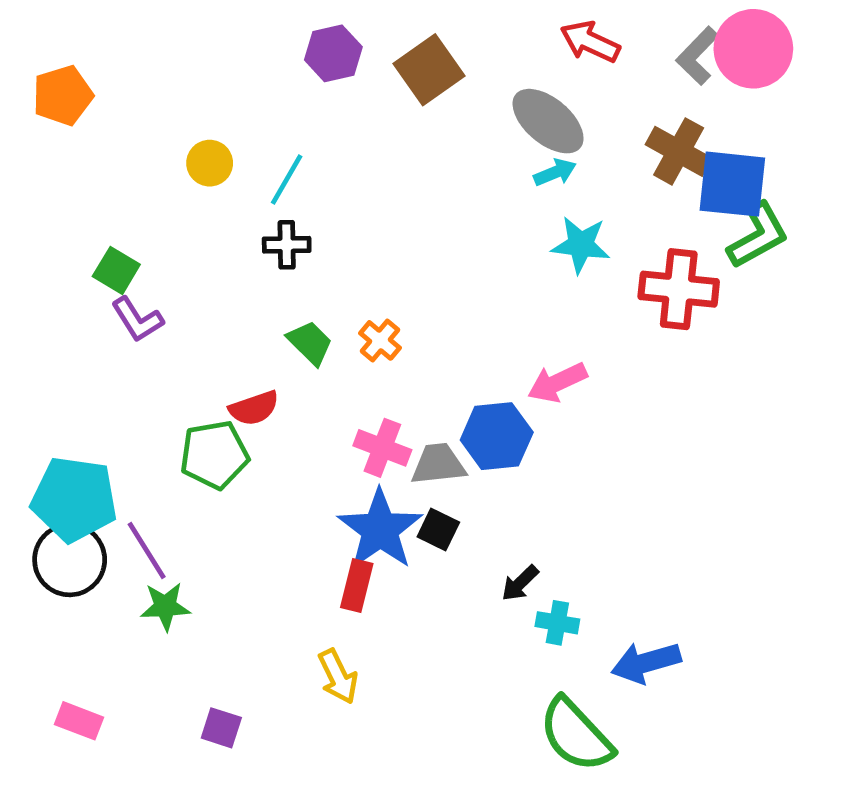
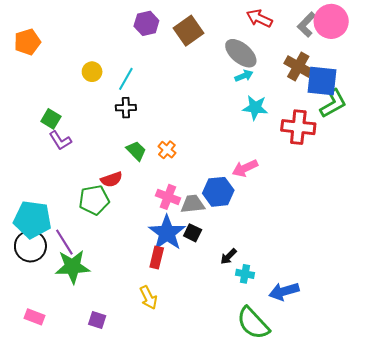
green star: (165, 606) -> (73, 267), size x1.6

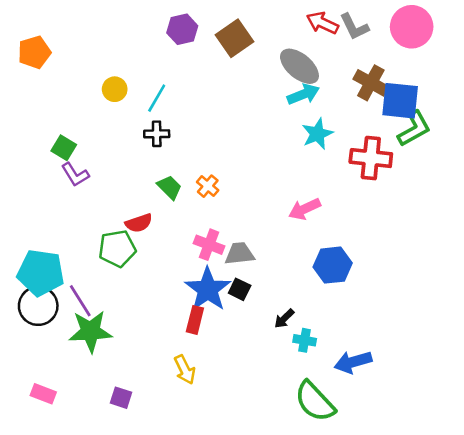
gray L-shape: (307, 24) -> (354, 27), moved, turned -70
cyan arrow: (244, 76) -> (303, 94), size x1.4
cyan star: (255, 108) -> (317, 134), turned -30
blue hexagon: (218, 192) -> (333, 265), moved

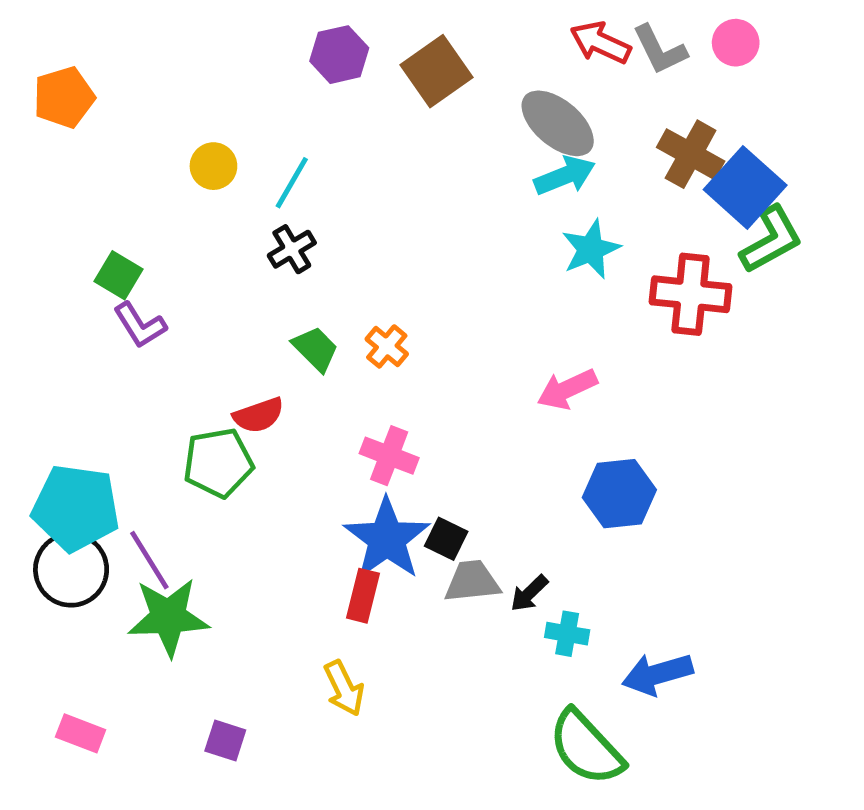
pink circle: (412, 27) -> (736, 43), moved, size x0.6
blue square: (400, 101) -> (745, 187), turned 36
black cross: (157, 134) -> (292, 249), turned -30
gray trapezoid: (240, 254) -> (472, 581), moved

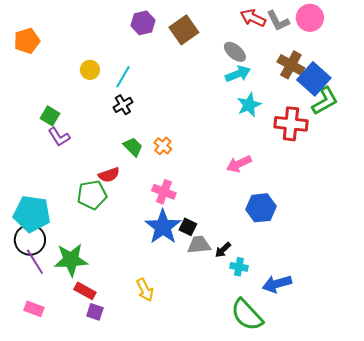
pink circle: (736, 43) -> (310, 18), size x1.4
gray ellipse: (558, 123) -> (235, 52), size x0.7
purple line: (149, 560) -> (35, 262), moved
red rectangle: (363, 596) -> (85, 291), moved, turned -75

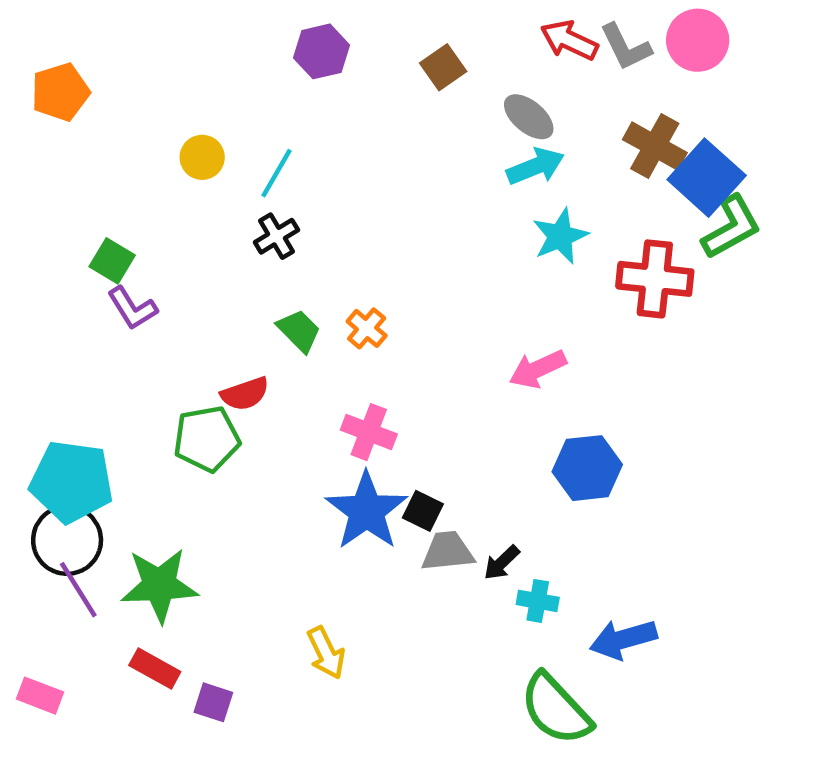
brown square: (184, 30) -> (443, 67), moved, size x0.7
red rectangle: (85, 291) -> (155, 669), moved
pink rectangle: (34, 309) -> (40, 696), moved

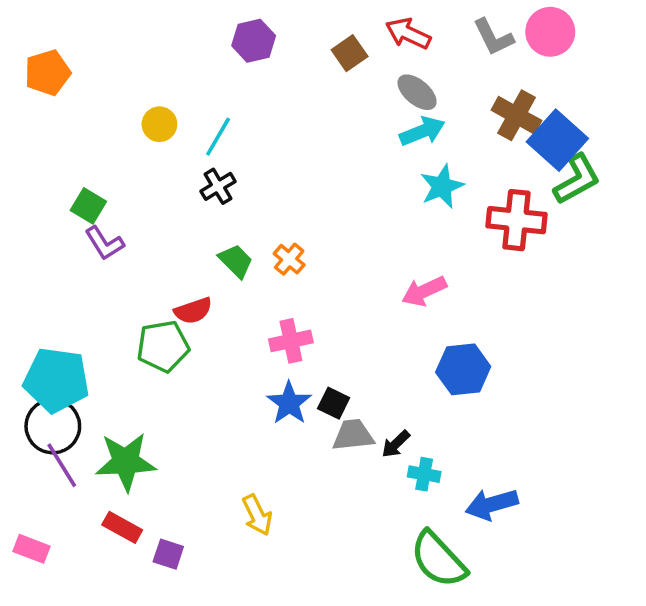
red arrow: (569, 40) -> (408, 34), moved
pink cross: (369, 432) -> (291, 341), turned -33
blue star: (367, 511) -> (289, 403), size x0.7

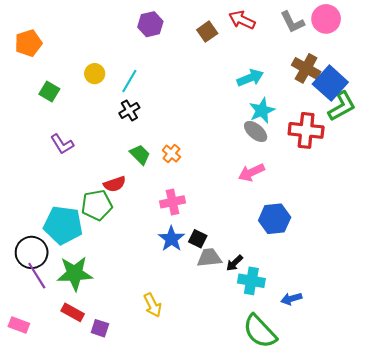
gray ellipse: (417, 92) -> (256, 131), moved
green square: (88, 206) -> (49, 92), moved
cyan pentagon: (56, 380) -> (63, 225), moved
cyan cross: (424, 474) -> (251, 281), size x1.4
blue arrow: (492, 504) -> (291, 299), size x0.7

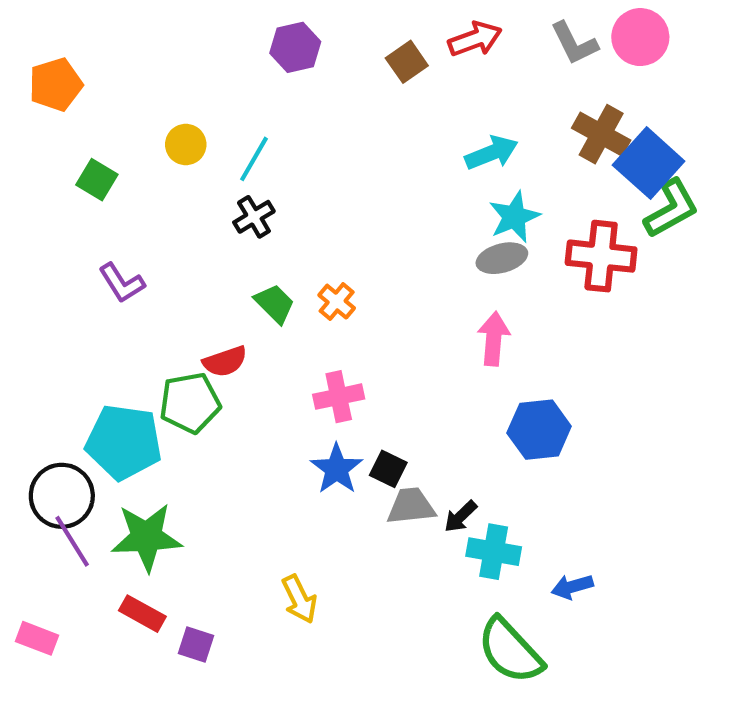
red arrow: (242, 20) -> (475, 39), turned 135
gray ellipse: (256, 131) -> (502, 258), turned -55
pink arrow: (251, 172) -> (494, 339), turned 120

